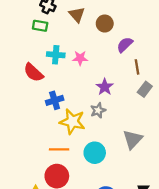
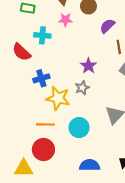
pink star: (80, 58) -> (65, 20), moved

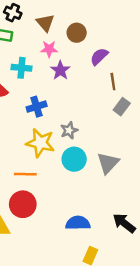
purple star: (88, 66) -> (60, 70), moved
blue cross: (41, 78) -> (37, 107), moved
cyan circle: (79, 128) -> (74, 159), moved

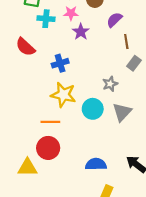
cyan cross: (22, 68) -> (46, 19), moved
gray star: (69, 130) -> (110, 84), moved

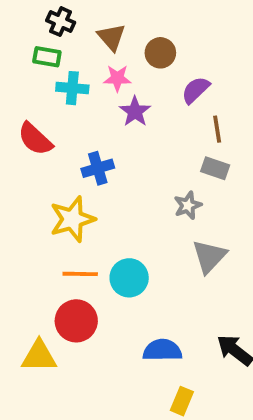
gray rectangle: (134, 63) -> (215, 168), moved, turned 72
yellow star: (63, 95) -> (72, 219), moved, turned -30
cyan circle: (93, 109) -> (129, 278), moved

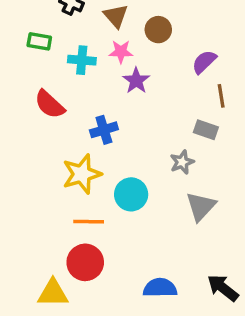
green rectangle: (47, 57) -> (39, 41), moved
purple semicircle: (196, 90) -> (204, 62), moved
brown line: (217, 129) -> (221, 96), moved
cyan circle: (129, 278) -> (131, 194), moved

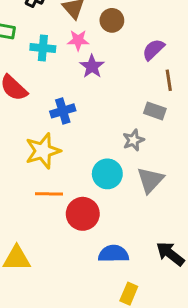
cyan circle: (131, 194) -> (107, 174), moved
red circle: (85, 262) -> (83, 214), moved

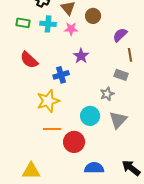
cyan cross: (43, 48) -> (48, 24), moved
purple star: (92, 66) -> (81, 56), moved

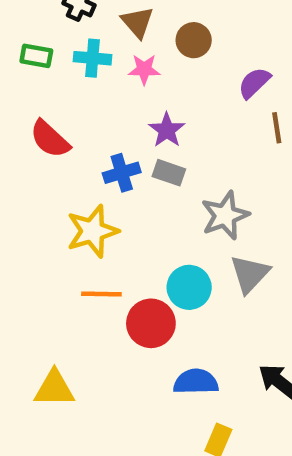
gray rectangle: (121, 75) -> (169, 173), moved
gray star: (107, 94) -> (225, 215), size x1.5
cyan circle: (90, 116) -> (189, 287), moved

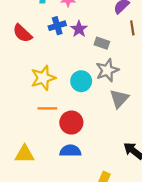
blue cross: (122, 173) -> (57, 26), moved
gray rectangle: (169, 173) -> (102, 43), moved
cyan circle: (189, 287) -> (81, 81), moved
blue semicircle: (196, 382) -> (70, 151), moved

